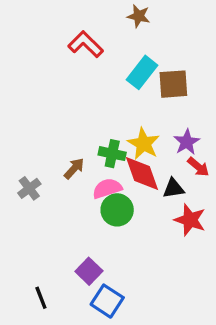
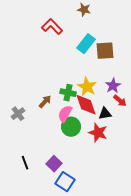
pink semicircle: (107, 188) -> (65, 114), turned -42
red star: (190, 220) -> (98, 133), moved
black line: (41, 298) -> (25, 163), moved

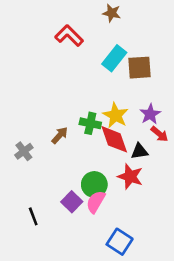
pink semicircle: (65, 114) -> (96, 202), moved
green circle: (71, 127) -> (94, 185), moved
purple square: (54, 164) -> (72, 202), moved
blue square: (65, 182) -> (120, 242), moved

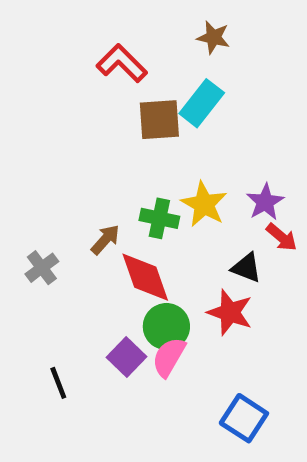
brown star: (112, 13) -> (213, 37), moved
brown square: (139, 68) -> (159, 120), moved
red diamond: (114, 139) -> (145, 277), moved
black triangle: (139, 151) -> (246, 268), turned 30
blue square: (120, 242) -> (244, 418), moved

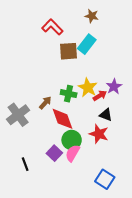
red arrow: (282, 237) -> (100, 96), moved, turned -72
gray cross: (42, 268) -> (18, 115), size x1.6

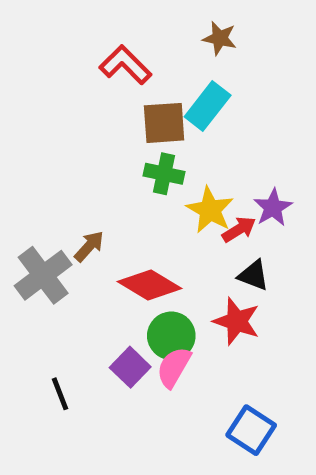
green cross: (69, 94) -> (164, 174), moved
brown arrow: (45, 103) -> (89, 246), moved
red diamond: (62, 119) -> (150, 285), turned -40

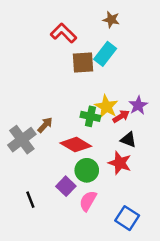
green cross: (164, 174) -> (90, 116), moved
pink semicircle: (174, 367) -> (88, 201), moved

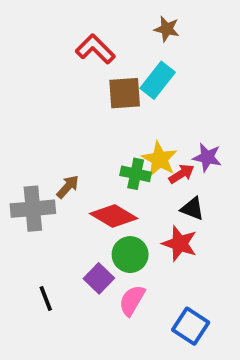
purple star: (138, 105) -> (207, 157), turned -30
gray cross: (22, 140) -> (33, 209), turned 32

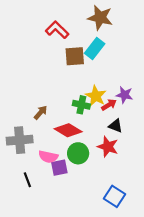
brown star: (167, 29) -> (100, 18), size x1.6
gray cross: (33, 209) -> (20, 140), moved
purple square: (99, 278) -> (59, 168), turned 35
pink semicircle: (132, 300) -> (48, 157), moved, turned -108

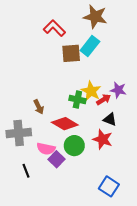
brown arrow: (41, 113) -> (39, 107), turned 112
purple square: (59, 168) -> (56, 159), turned -35

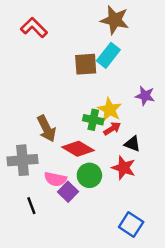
red L-shape: (54, 28) -> (34, 28), moved
purple star: (118, 90) -> (145, 96), moved
red arrow: (104, 99) -> (112, 129), moved
brown arrow: (39, 107) -> (47, 129), size x1.5

